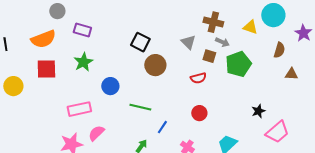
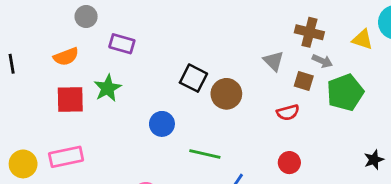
orange semicircle: (43, 39) -> (66, 57), size x0.7
black square: (140, 42) -> (193, 78), moved
green star: (83, 62) -> (108, 88), moved
yellow circle: (13, 86) -> (23, 164), moved
pink rectangle: (79, 109) -> (66, 157), moved

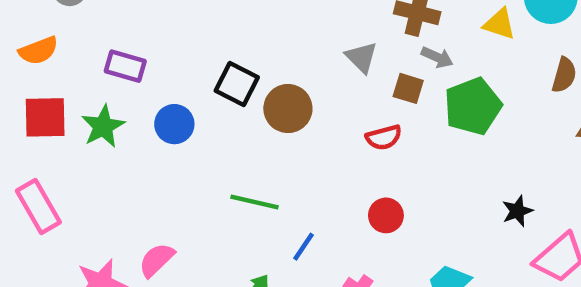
purple rectangle: (122, 44) -> (125, 66), moved
green star: (108, 88) -> (103, 126), moved
blue circle: (162, 124) -> (174, 124), moved
pink rectangle: (66, 157) -> (38, 207), turned 72

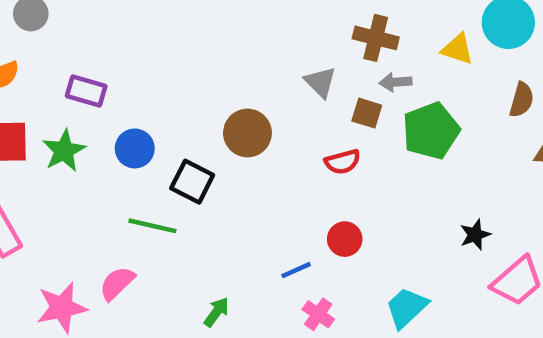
gray arrow: (437, 57) -> (396, 82), turned 152
black square: (237, 84) -> (192, 182), moved
green line: (255, 202) -> (152, 226), moved
blue line: (304, 247) -> (296, 270), moved, turned 32

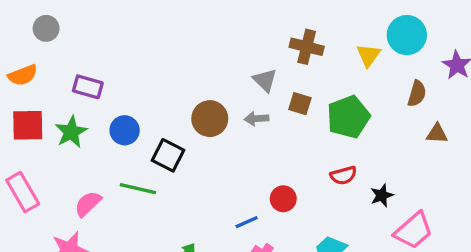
yellow triangle: (457, 49) -> (368, 55), turned 48
gray arrow: (396, 82) -> (257, 119), moved
red semicircle: (343, 162) -> (343, 175), moved
pink semicircle: (117, 283) -> (88, 204), moved

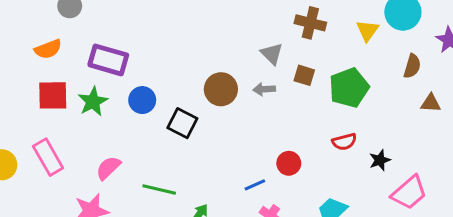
purple rectangle: (88, 87) -> (108, 60), size x1.4
green line: (138, 189) -> (159, 190), moved

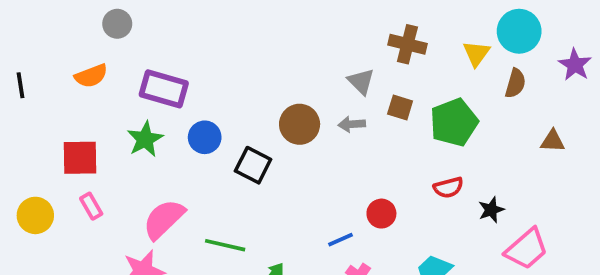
brown semicircle: (412, 66) -> (515, 83), moved
red square: (53, 95) -> (80, 158), moved
pink rectangle: (48, 157) -> (91, 206), size x0.6
pink semicircle: (108, 168) -> (164, 219), size x1.4

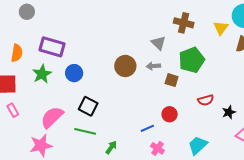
orange semicircle: (91, 76) -> (17, 53), moved, turned -60
brown square: (400, 108) -> (172, 80), moved
green pentagon: (454, 122) -> (192, 60), moved
black square: (253, 165) -> (88, 106), moved

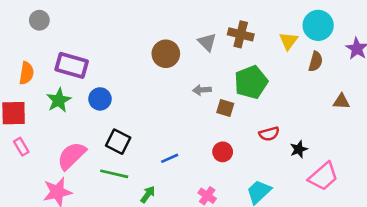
gray triangle: (158, 43) -> (207, 42), moved
brown circle: (125, 66) -> (166, 54), moved
blue line: (147, 128) -> (170, 158), moved

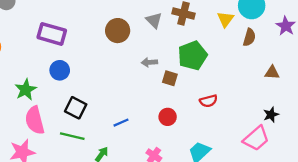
purple rectangle: (72, 65) -> (52, 34), moved
green star: (59, 100) -> (26, 90), moved
black star: (299, 149) -> (271, 115), moved
pink semicircle: (72, 156) -> (35, 120), turned -60

